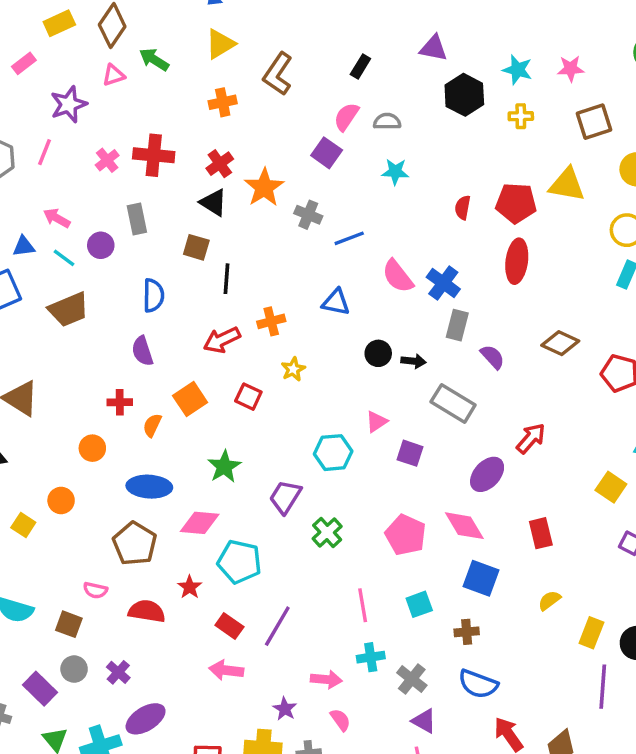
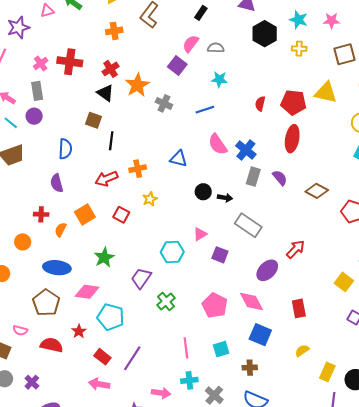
gray rectangle: (137, 219) -> (37, 91), moved
blue line: (349, 238) -> (205, 110), moved
purple semicircle: (492, 357) -> (280, 178), moved

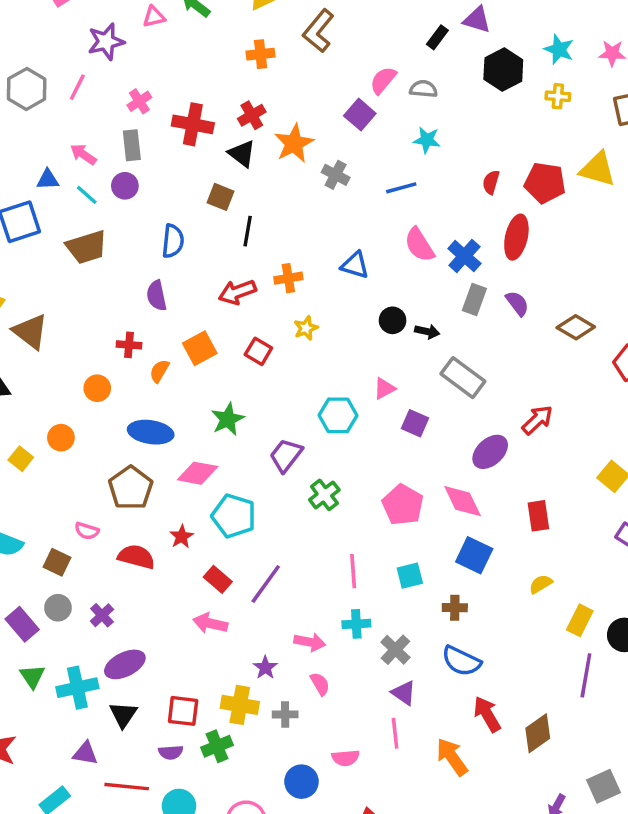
black rectangle: (201, 13) -> (437, 37), moved
red cross: (70, 62) -> (193, 124), moved
red ellipse: (292, 139) -> (516, 237), moved

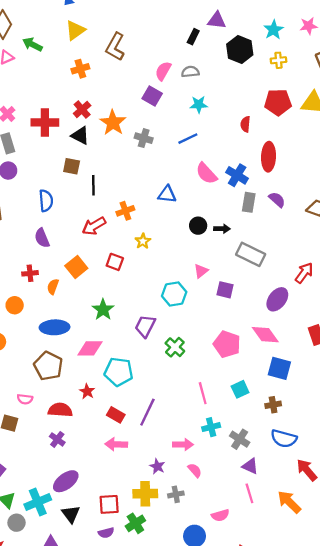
cyan star: (559, 49) -> (274, 30), turned 30
red pentagon: (545, 183) -> (278, 102), moved
gray circle: (58, 608) -> (16, 523), moved
purple cross: (102, 615) -> (57, 439), moved

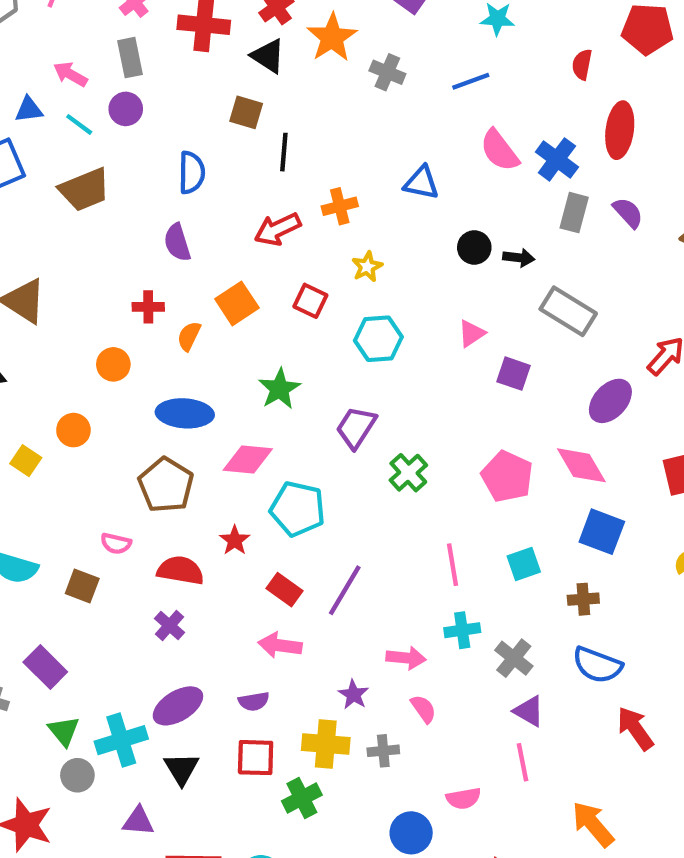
cyan hexagon: (174, 294) -> (378, 339), moved
orange arrow: (289, 502) -> (593, 824), moved
purple semicircle: (106, 533) -> (254, 701), moved

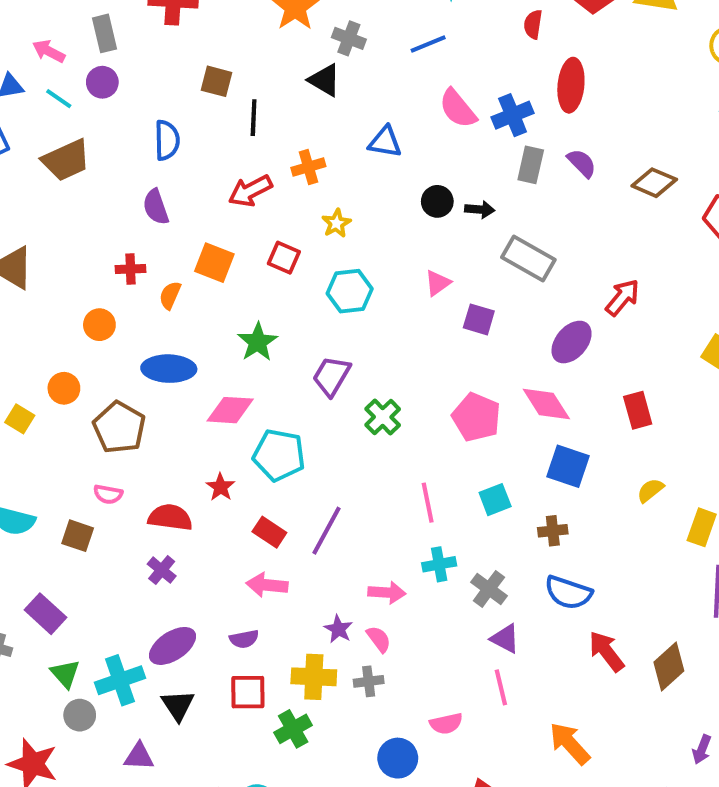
black triangle: (268, 56) -> (325, 80), moved
blue cross: (557, 159) -> (513, 115), turned 33
orange square: (237, 303) -> (214, 263), turned -33
brown pentagon: (166, 485) -> (119, 427), moved
pink semicircle: (423, 709) -> (379, 639), moved

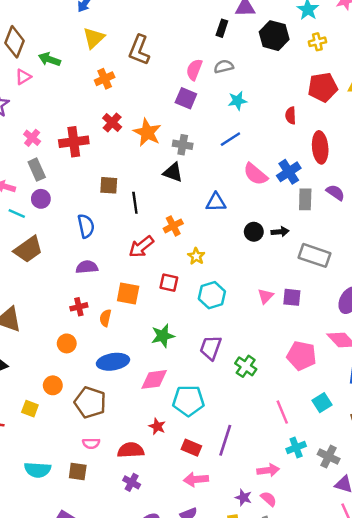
purple semicircle: (156, 207) -> (87, 267), turned 115
pink triangle: (438, 283) -> (266, 296), moved
green star: (258, 342) -> (163, 336), turned 30

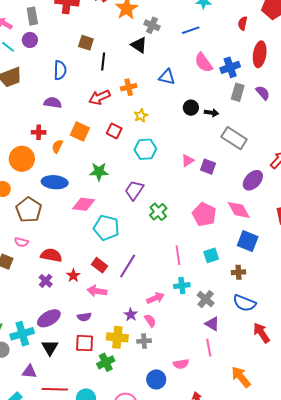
orange circle: (67, 343) -> (22, 159), size x1.6
red star: (157, 426) -> (73, 276), moved
pink arrow: (268, 470) -> (155, 298), turned -30

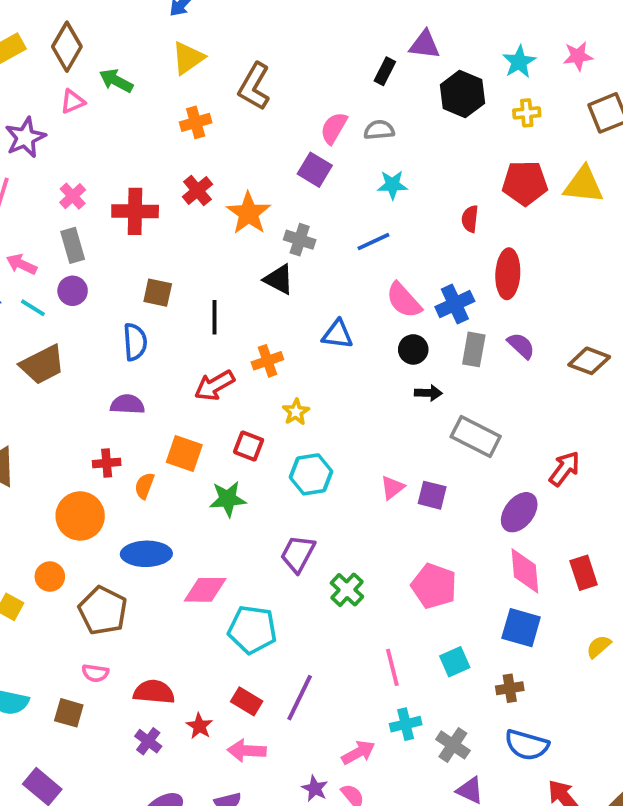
brown square: (86, 43) -> (158, 293), moved
black circle: (191, 108) -> (413, 349), moved
green star: (99, 172) -> (228, 499), moved
pink diamond: (239, 210) -> (525, 571), moved, turned 30

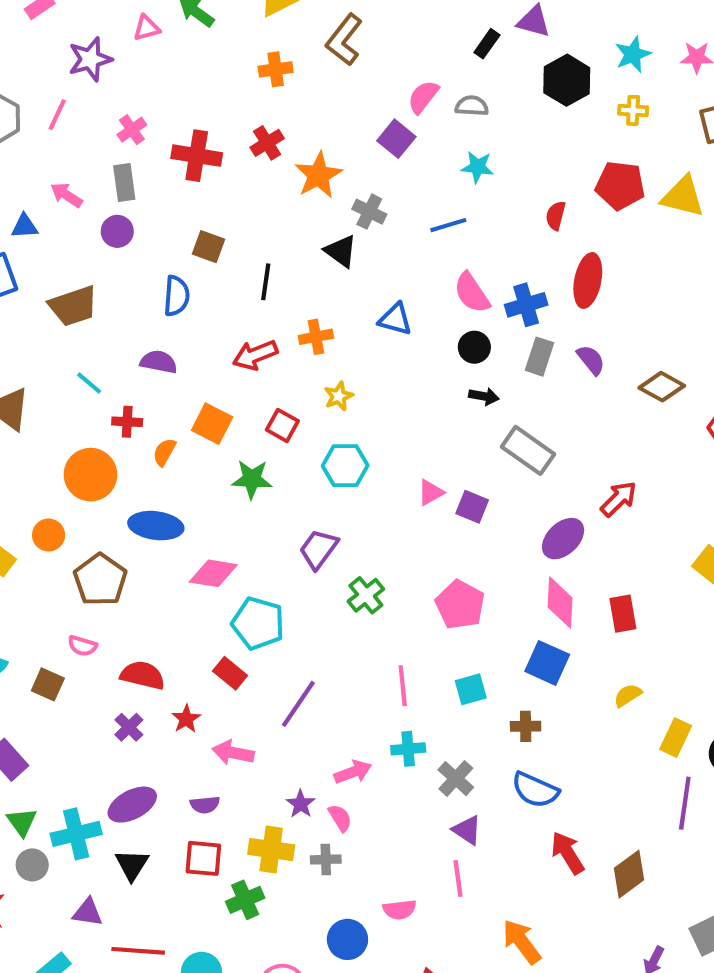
cyan line: (33, 308) -> (89, 383), moved
red rectangle: (247, 701) -> (230, 673), moved

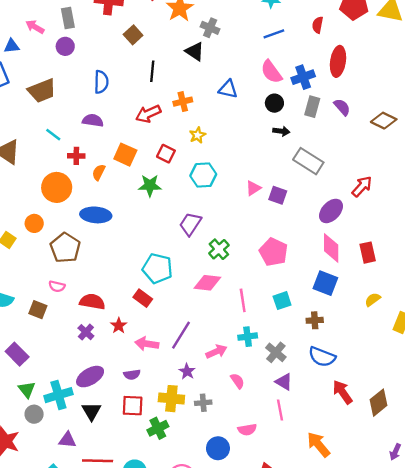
blue line: (448, 225) -> (274, 34), moved
brown square: (208, 247) -> (133, 35), moved, turned 30
pink diamond: (213, 573) -> (207, 283), moved
purple line: (298, 704) -> (181, 335), moved
pink semicircle: (340, 818) -> (237, 381), moved

